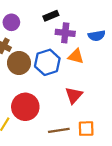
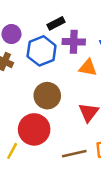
blue hexagon: (47, 62) -> (42, 51), moved
brown circle: (19, 63) -> (47, 96), moved

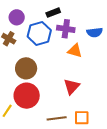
brown circle: (47, 96) -> (26, 68), moved

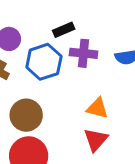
orange triangle: (75, 51) -> (97, 108), moved

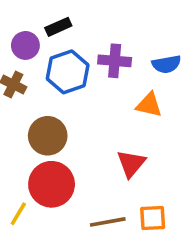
black rectangle: (64, 30) -> (58, 27), moved
orange triangle: (97, 108) -> (149, 105), moved

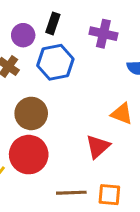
black rectangle: (58, 27) -> (53, 23), turned -55
purple cross: (115, 61) -> (103, 34), moved
orange triangle: (149, 105) -> (122, 114), moved

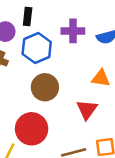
purple cross: (103, 34) -> (73, 31), moved
brown circle: (31, 113) -> (45, 87), moved

